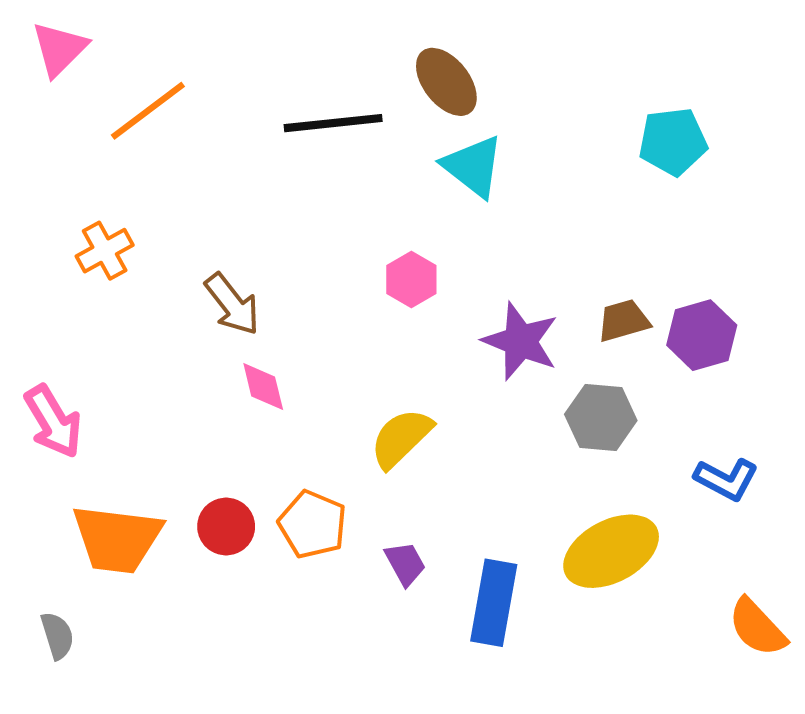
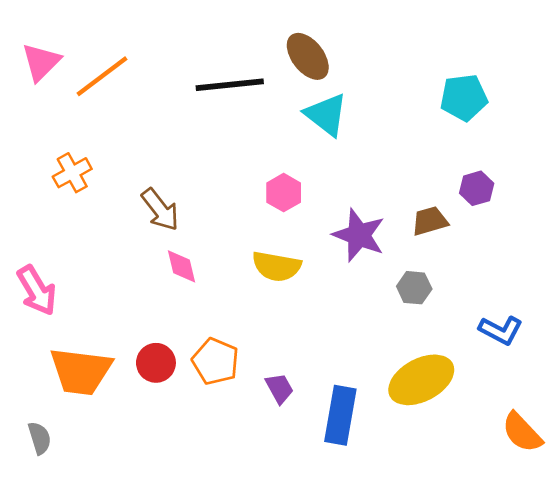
pink triangle: (59, 49) -> (41, 62), moved
purple hexagon: (702, 335) -> (477, 188), moved, size x0.7
gray hexagon: (601, 417) -> (414, 288), size x0.7
yellow semicircle: (401, 438) -> (277, 266), moved, turned -126

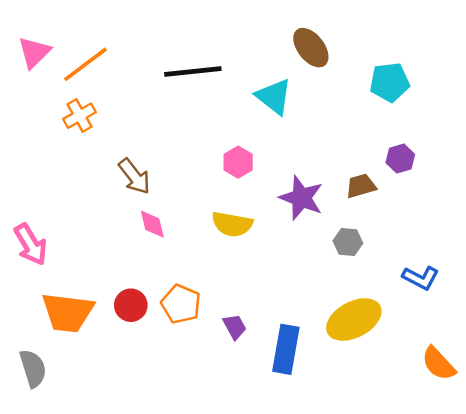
brown ellipse: (308, 56) -> (311, 48), moved
orange cross: (72, 173) -> (80, 116), moved
gray semicircle: (40, 438) -> (33, 368), size x1.4

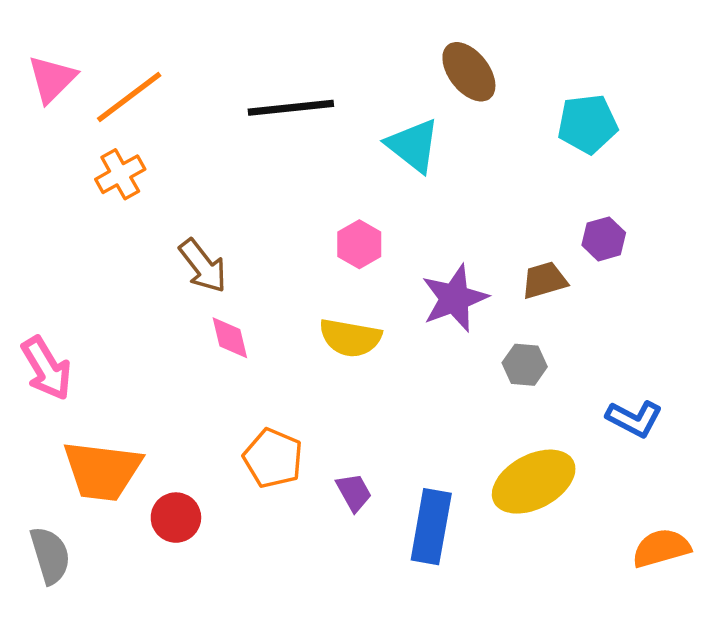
purple star: (301, 198) -> (455, 298), turned 30
red circle: (131, 305) -> (176, 518), moved
orange semicircle: (439, 364) -> (661, 548), turned 117

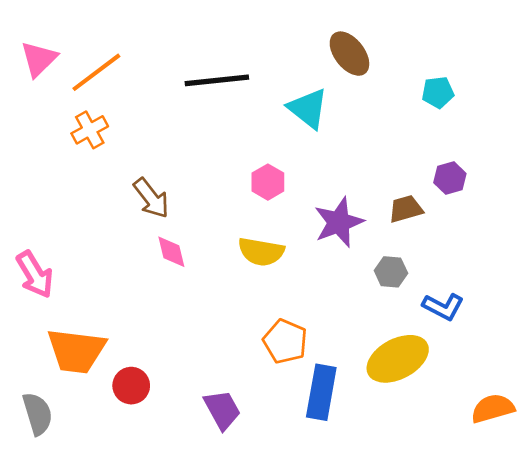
cyan pentagon: (588, 124) -> (438, 92), size x0.7
blue L-shape: (634, 419) -> (443, 307), moved
orange pentagon: (273, 458) -> (285, 341), moved
purple trapezoid: (354, 492) -> (222, 410), moved, size x1.4

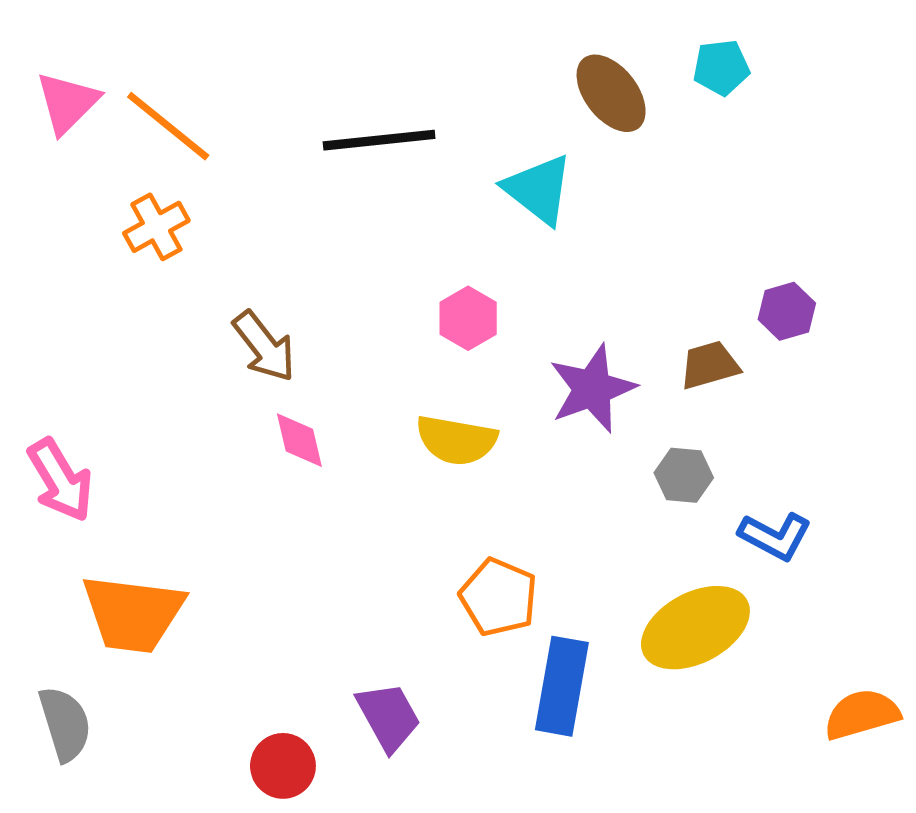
orange line: (96, 72) -> (168, 126), turned 76
cyan pentagon: (438, 92) -> (721, 67), moved
red circle: (131, 386) -> (283, 766), moved

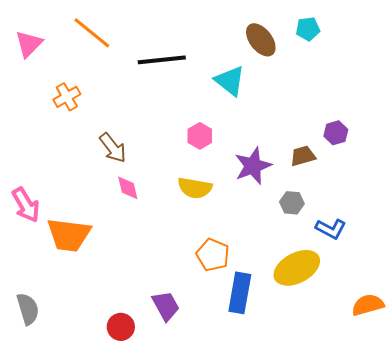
orange line: (168, 126) -> (92, 33), moved
orange trapezoid: (133, 614) -> (69, 235), moved

